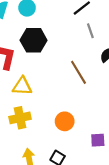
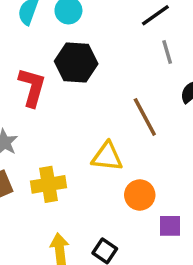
yellow triangle: (22, 86) -> (107, 157), moved
orange circle: (65, 121) -> (140, 195), moved

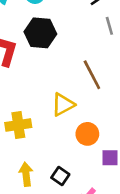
yellow triangle: (107, 157) -> (63, 105), turned -35

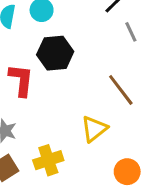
orange circle: (87, 134) -> (127, 172), moved

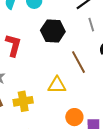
black hexagon: (55, 53) -> (53, 31), moved
yellow triangle: (94, 129) -> (57, 85), turned 30

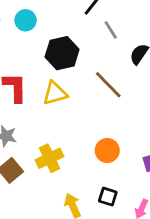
yellow triangle: (57, 85) -> (55, 93), moved
orange circle: (74, 117) -> (107, 151), moved

